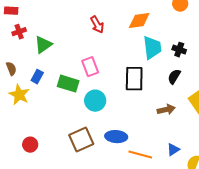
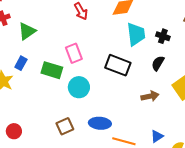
black rectangle: (134, 79) -> (118, 65), turned -70
brown square: (81, 140) -> (65, 126), size x0.7

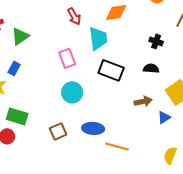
cyan trapezoid: (136, 34) -> (98, 38), moved
black semicircle: (158, 63) -> (151, 68), turned 63
green rectangle: (52, 70) -> (17, 116), moved
blue triangle: (157, 136) -> (164, 117), moved

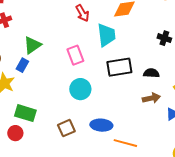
green triangle: (20, 36) -> (32, 45), moved
black semicircle: (151, 68) -> (151, 73), moved
black rectangle: (111, 70) -> (119, 67), turned -30

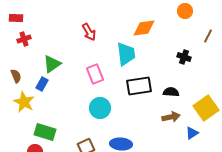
red arrow: (82, 13) -> (89, 32), moved

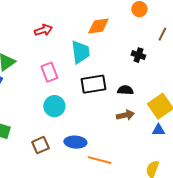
red arrow: (89, 32) -> (43, 30), turned -78
blue triangle: (192, 133) -> (158, 130), moved, turned 32

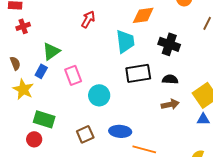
red arrow: (43, 30) -> (88, 19), turned -42
black cross: (138, 55) -> (169, 44), moved, size x1.5
pink rectangle: (49, 72) -> (73, 75), moved

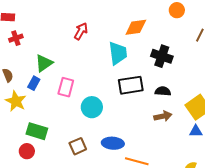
pink rectangle: (73, 75) -> (66, 87), turned 36

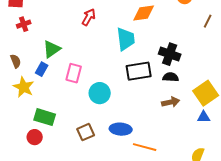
black cross: (162, 56) -> (170, 54), moved

